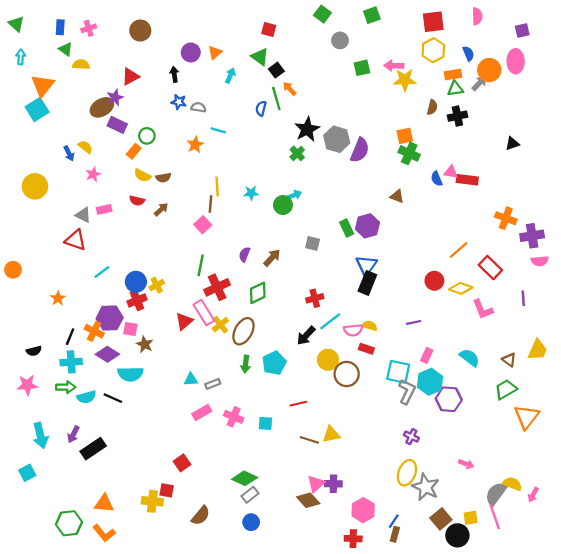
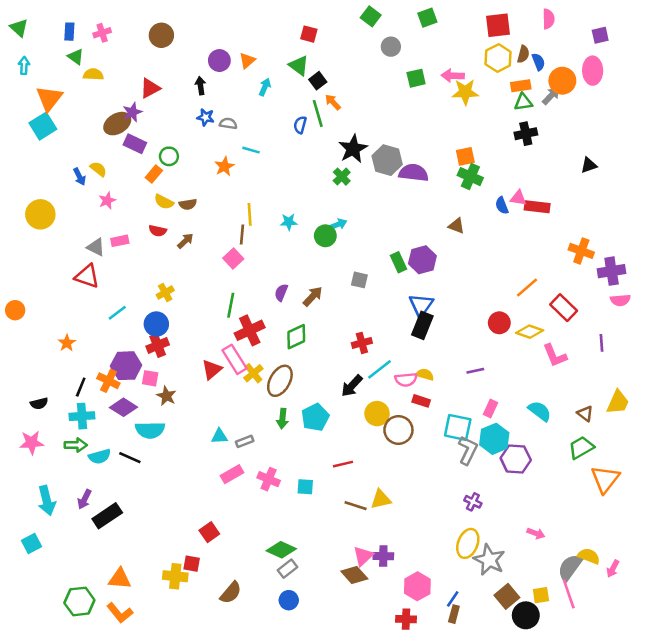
brown semicircle: (432, 107) -> (523, 54), moved
purple semicircle: (360, 150) -> (414, 173), turned -105
yellow cross: (157, 285) -> (165, 293), moved

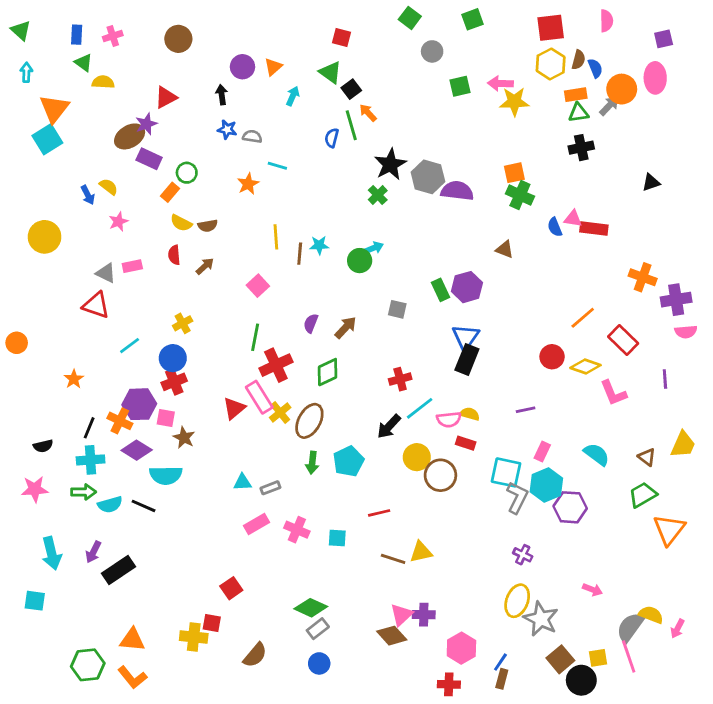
red semicircle: (158, 231) -> (174, 255), turned 72
brown line: (242, 235) -> (300, 254), moved
cyan square: (32, 543) -> (35, 601), turned 36

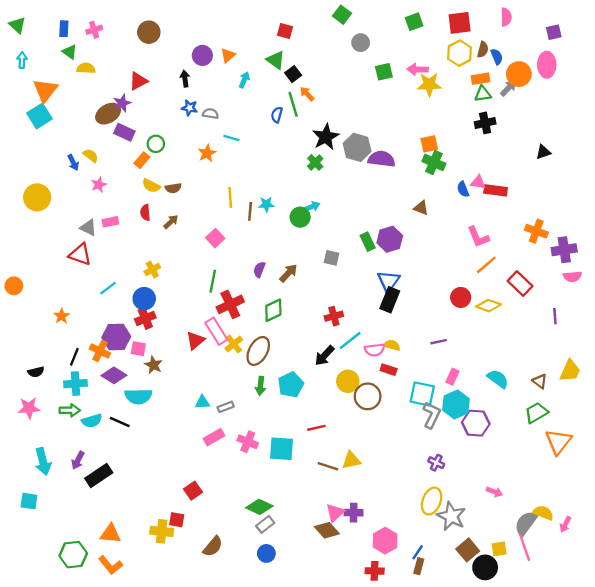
green square: (473, 19) -> (414, 22), moved
pink L-shape: (613, 393) -> (478, 237), moved
cyan square: (337, 538) -> (281, 449), size x1.6

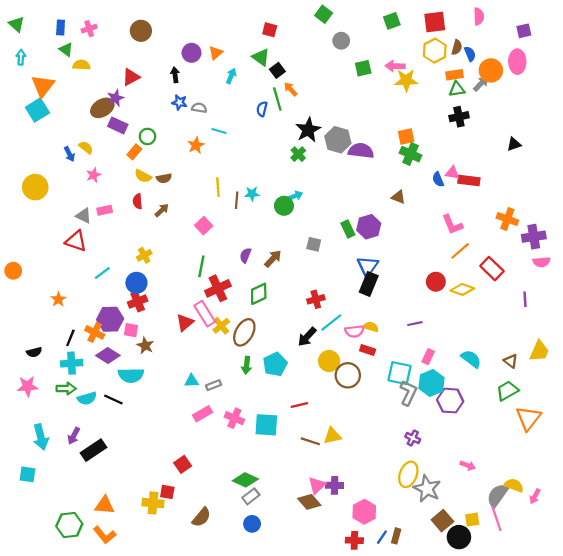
blue line: (418, 552) -> (382, 537), moved

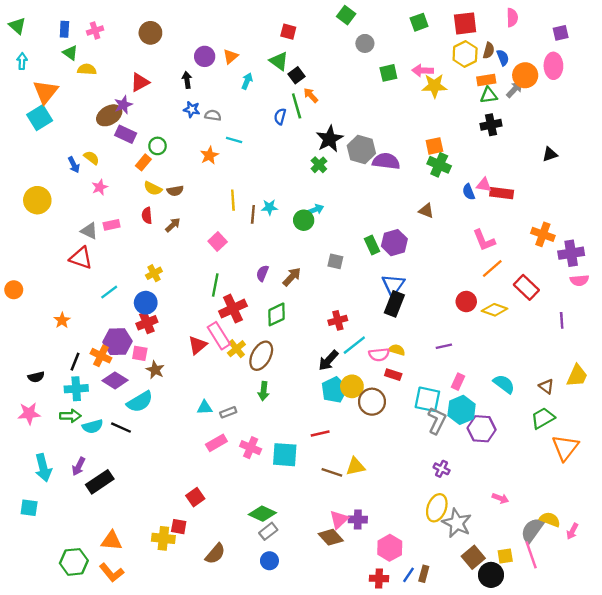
cyan pentagon: (275, 364) -> (334, 390), moved
cyan semicircle: (131, 375) -> (140, 402), turned -30

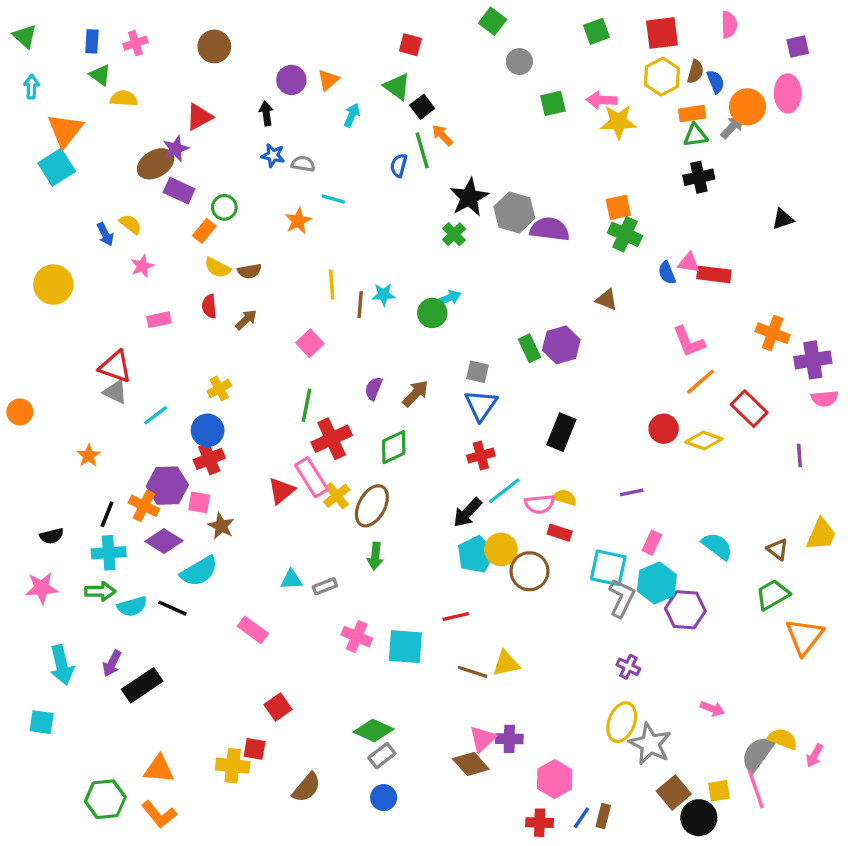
gray triangle: (89, 231) -> (115, 392), moved
blue triangle: (393, 285) -> (481, 405), moved
pink rectangle: (216, 443) -> (253, 630), moved, turned 66

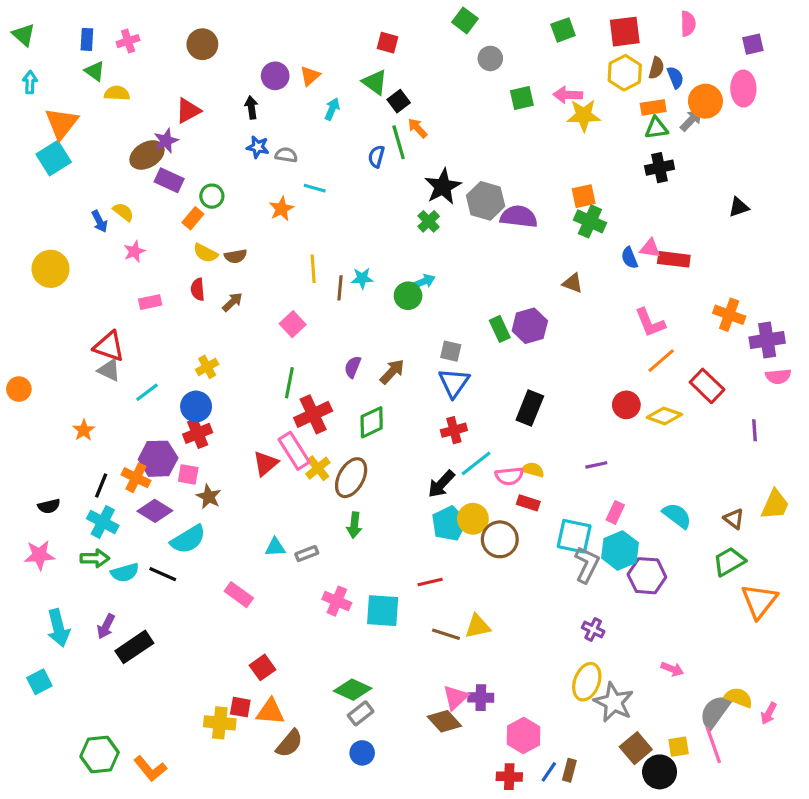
cyan cross: (109, 553) -> (103, 522), turned 32
cyan square: (42, 722) -> (39, 682), turned -35
orange triangle: (159, 769) -> (270, 712), moved

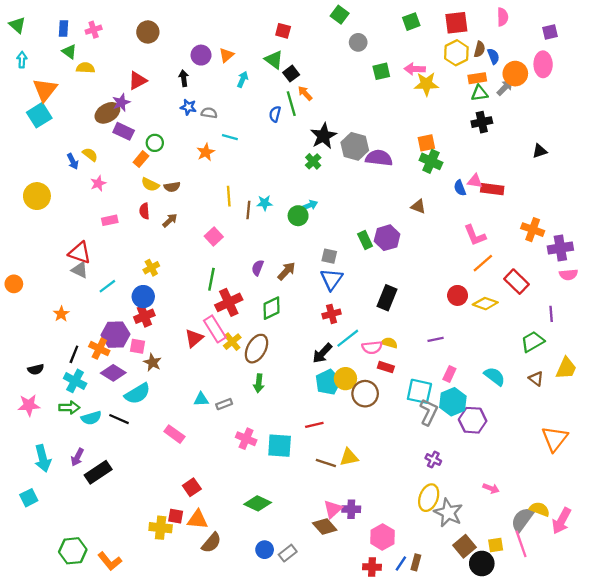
green trapezoid: (729, 561) -> (533, 342), moved
gray rectangle: (361, 713) -> (288, 553), moved
pink arrow: (769, 713) -> (562, 521), size x1.6

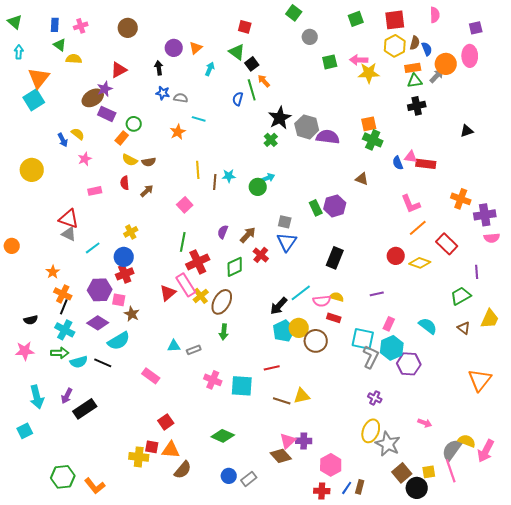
red cross: (332, 314) -> (261, 255), moved, turned -35
orange cross: (99, 349) -> (63, 294), moved

